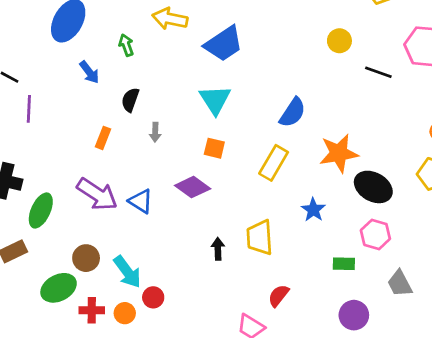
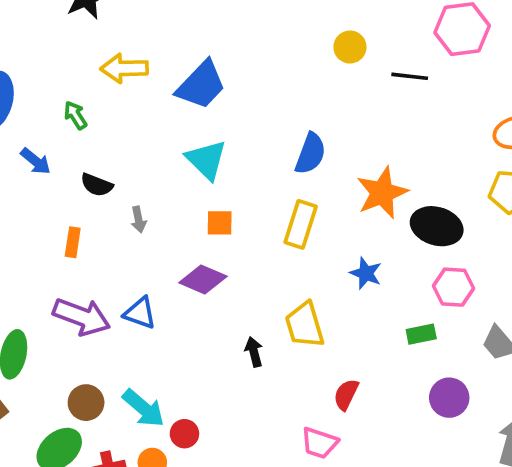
black semicircle: (130, 100) -> (97, 185), turned -75

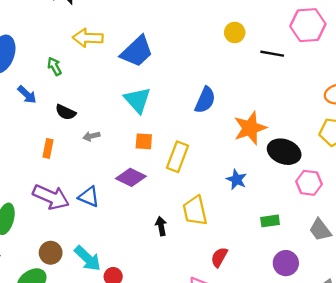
gray arrow: (139, 219) -> (91, 136), turned 84
yellow rectangle: (301, 224) -> (178, 157), moved
pink hexagon: (453, 287) -> (309, 183), moved

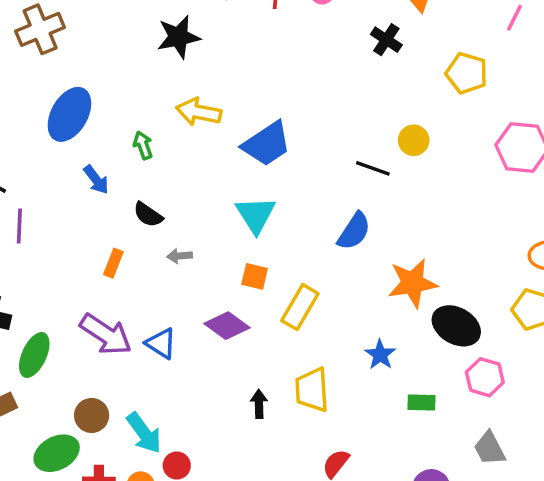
black line: (272, 54) -> (373, 168), moved
green rectangle: (270, 221) -> (421, 402), moved

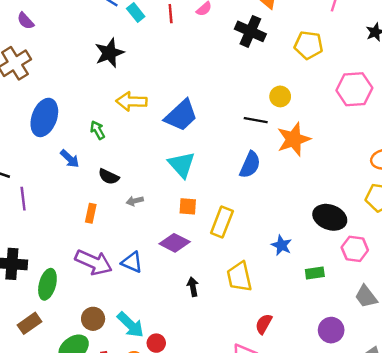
black cross: (386, 40) -> (250, 31), size x1.4
orange star: (413, 283) -> (294, 139), moved
black arrow: (259, 404) -> (193, 287), moved

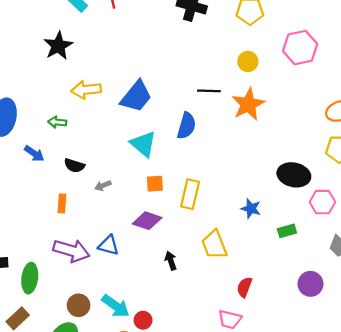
yellow circle: (280, 96) -> (248, 61), moved
green arrow: (98, 130) -> (57, 122), turned -48
blue semicircle: (250, 165) -> (186, 126), moved

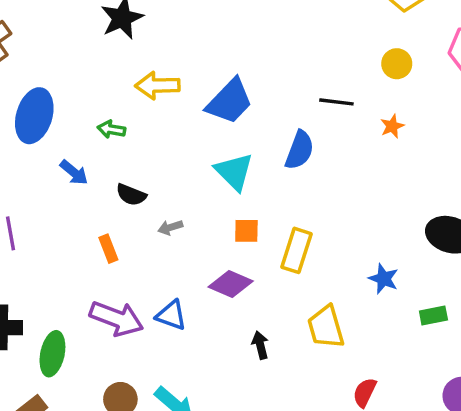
orange star: (248, 104) -> (392, 126), size x0.5
orange rectangle: (62, 203) -> (108, 249), turned -30

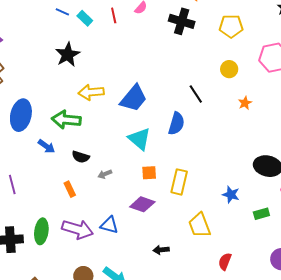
black line: (336, 102) -> (196, 94), turned 54
orange star: (392, 126) -> (245, 103), moved
green arrow: (111, 129) -> (66, 120), size x1.8
black arrow: (260, 345) -> (161, 250), moved, turned -77
green ellipse: (52, 354) -> (41, 231), moved

